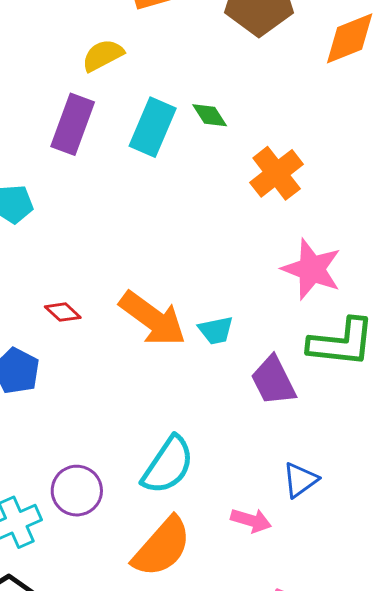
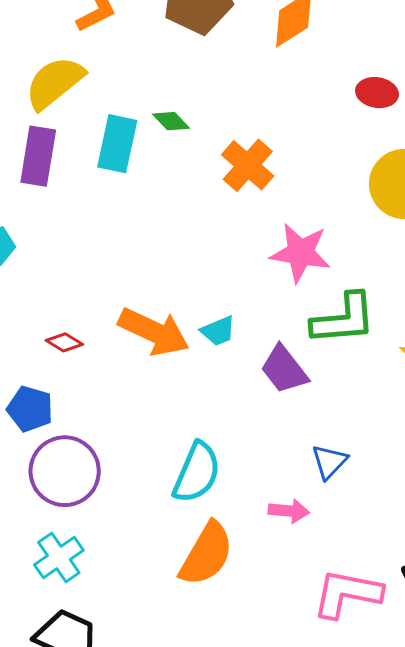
yellow semicircle: (103, 55) -> (55, 83), size x1.5
purple circle: (77, 491) -> (65, 471), moved, size x1.4

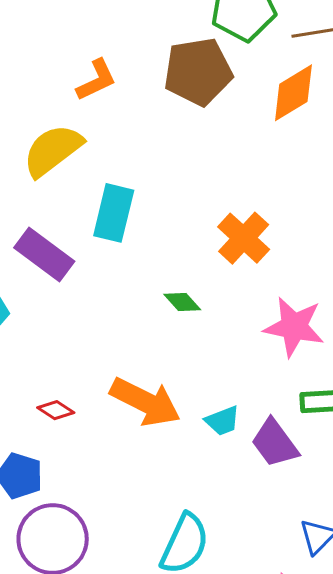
green diamond: (171, 121) -> (182, 302), moved
purple rectangle: (38, 156) -> (44, 255), moved, turned -64
cyan trapezoid: (218, 331) -> (222, 421), moved

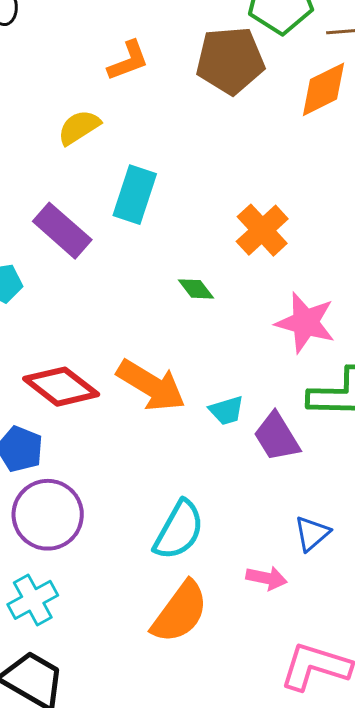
yellow semicircle: (53, 150) -> (79, 127), size x0.7
red diamond: (56, 410) -> (61, 387), size x2.0

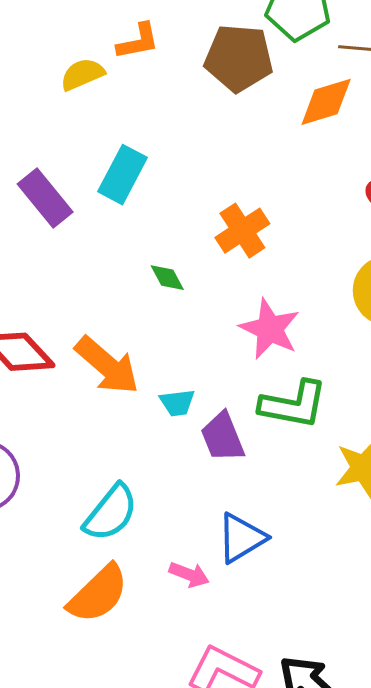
yellow semicircle: (79, 127) -> (82, 74), moved
blue triangle: (312, 534) -> (241, 538), size x1.4

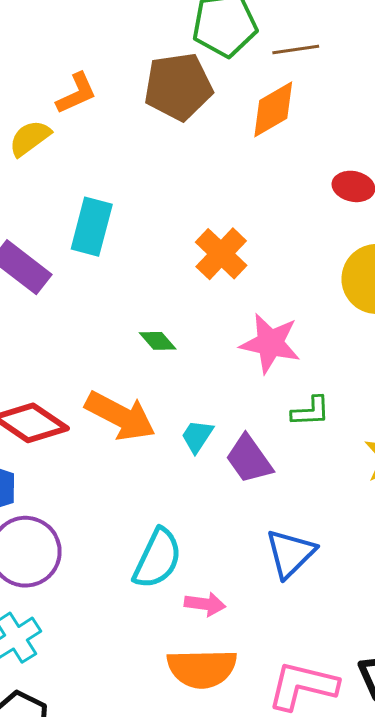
green diamond: (167, 278) -> (158, 341), moved
cyan trapezoid: (177, 403) -> (197, 436), turned 144
green L-shape: (293, 404) -> (311, 411), size x0.6
pink arrow: (189, 574) -> (205, 604), moved
orange semicircle: (98, 594) -> (202, 668), moved, turned 56

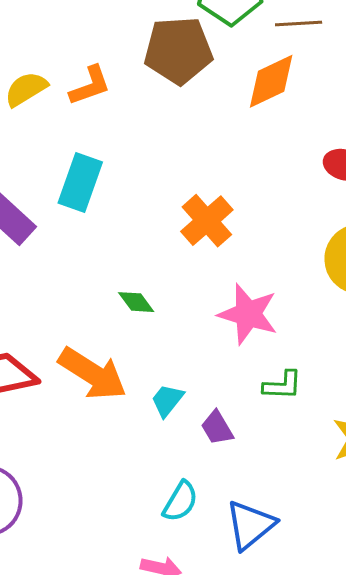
orange L-shape: (76, 93) -> (90, 86), moved
purple trapezoid: (249, 459) -> (217, 428), size x0.7
cyan semicircle: (157, 559) -> (180, 501), moved, size x0.7

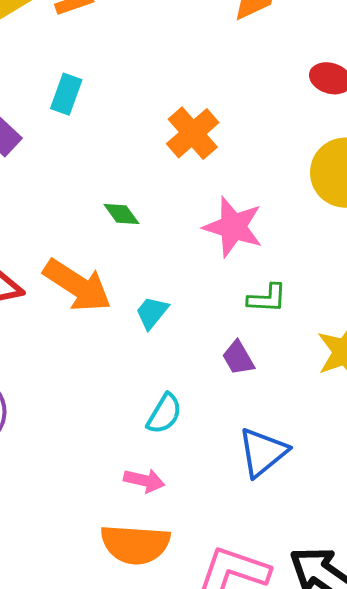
cyan rectangle: (80, 183) -> (66, 94), size x0.7
purple trapezoid: (217, 428) -> (238, 358), moved
blue triangle: (250, 525) -> (263, 452), moved

